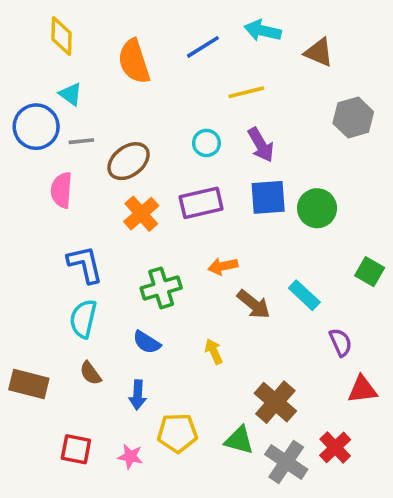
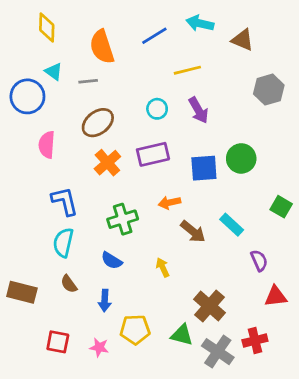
gray line: (81, 141) -> (88, 81), moved
blue square: (268, 197) -> (204, 168), moved
red cross: (335, 447) -> (255, 341), turned 30

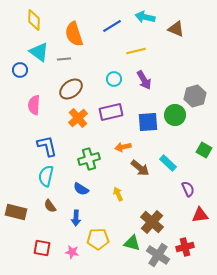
cyan triangle: (54, 72) -> (39, 52), size x1.5
gray hexagon: (269, 90) -> (195, 96), moved
blue circle: (27, 96) -> (20, 70), size x0.6

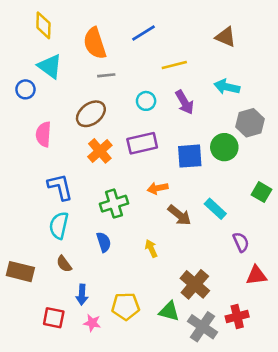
cyan arrow: (145, 17) -> (227, 87), moved
gray line: (64, 59) -> (106, 75), moved
blue semicircle: (81, 189) -> (104, 242), turned -140
blue arrow: (76, 218) -> (82, 295), moved

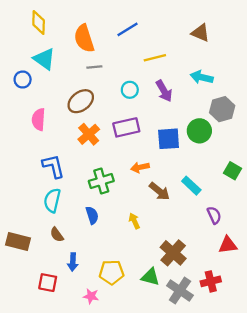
pink star: (92, 323) -> (91, 296), moved

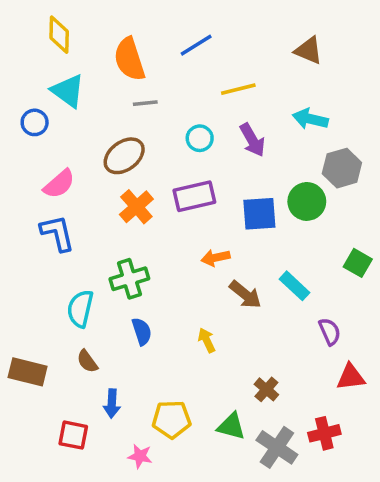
pink semicircle: (39, 119) -> (59, 184), turned -135
blue L-shape: (53, 166) -> (57, 233), moved
green cross: (101, 181) -> (129, 279), moved
brown cross: (173, 253) -> (266, 389), size x0.6

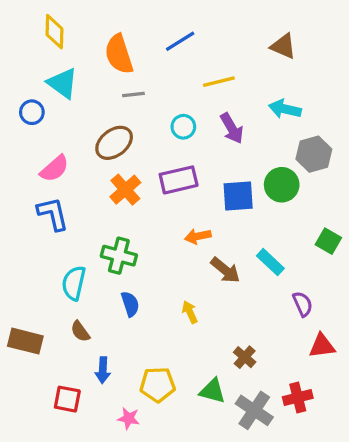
green cross: (129, 279) -> (119, 256), turned 32

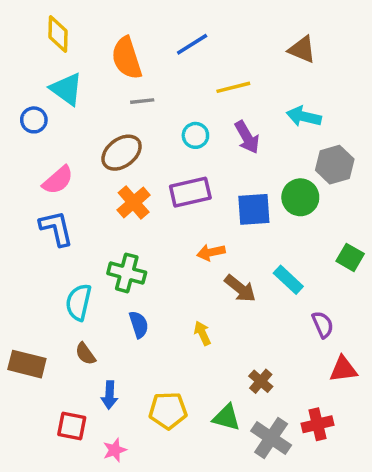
pink star: (129, 418) -> (115, 450), moved, turned -30

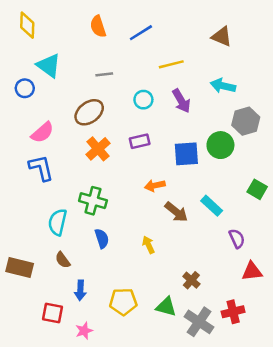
yellow diamond: (58, 34) -> (27, 25), moved
orange semicircle: (127, 58) -> (98, 26), moved, size x0.7
purple rectangle: (190, 192) -> (140, 141), size x0.7

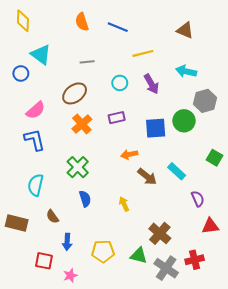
blue line: (141, 33) -> (118, 27), turned 54
green cross: (93, 201) -> (78, 167), turned 30
cyan semicircle: (58, 222) -> (36, 185), moved
brown cross: (191, 280) -> (160, 233), size x1.5

